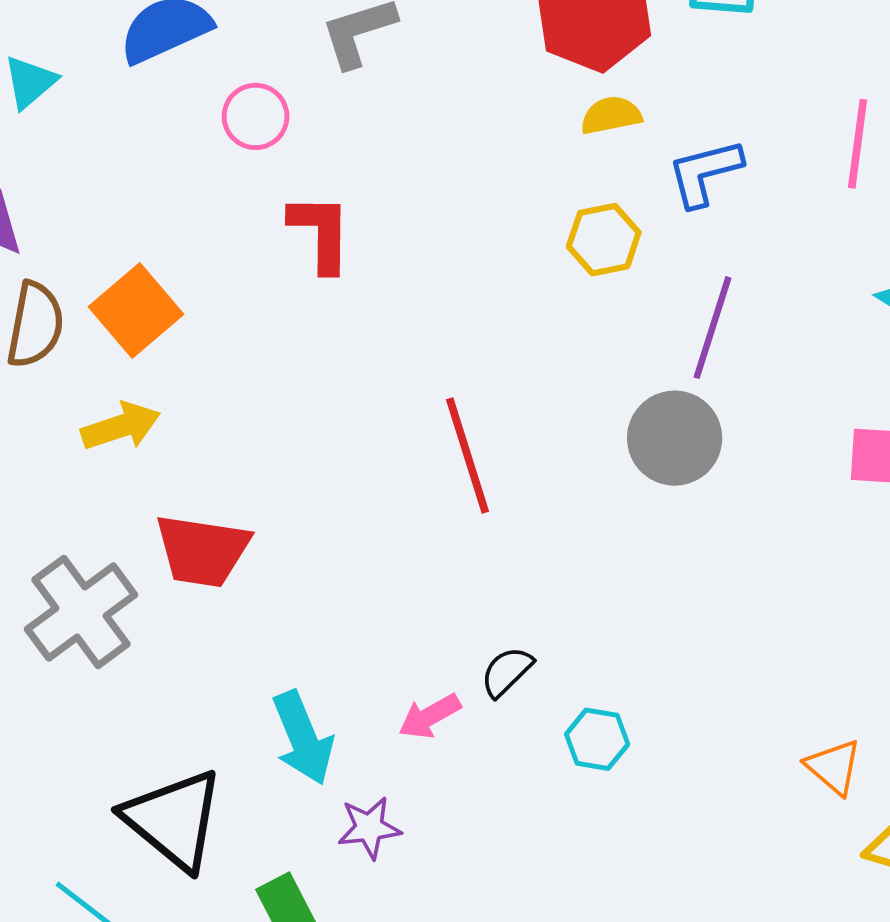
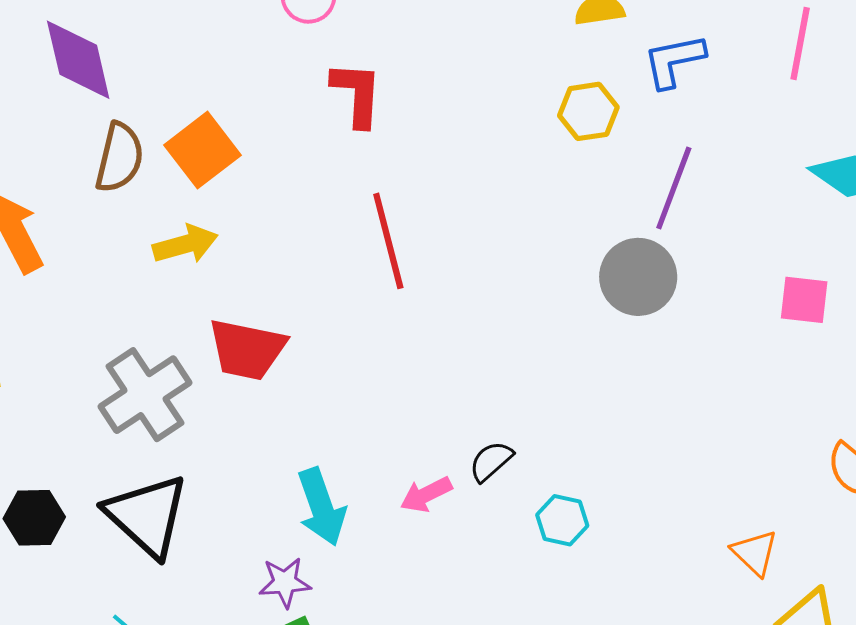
red line: (468, 456) -> (388, 241), moved
black triangle: (174, 820) -> (147, 516), moved
purple star: (369, 828) -> (285, 582), moved

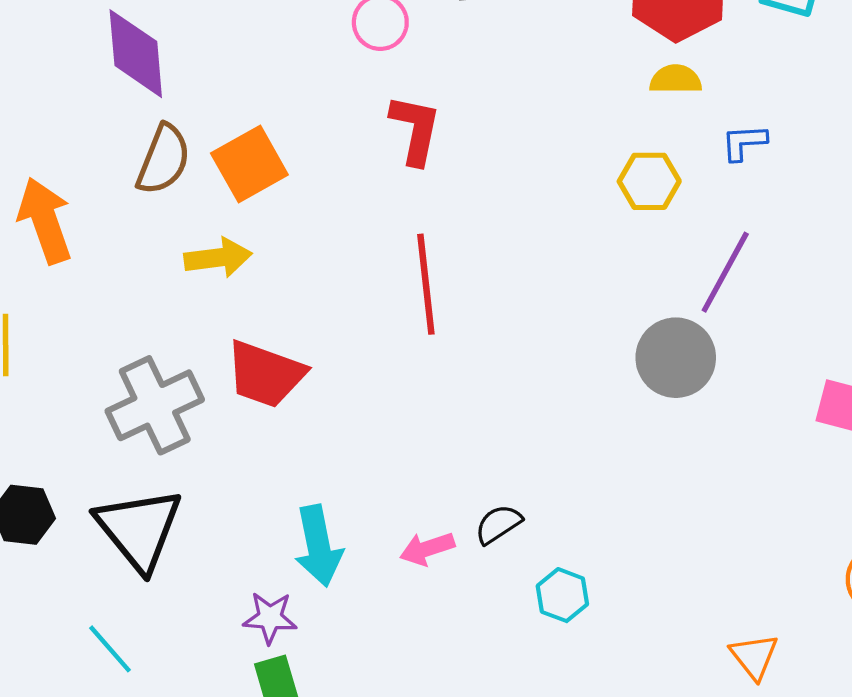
blue L-shape: (674, 61) -> (744, 142), size x0.7

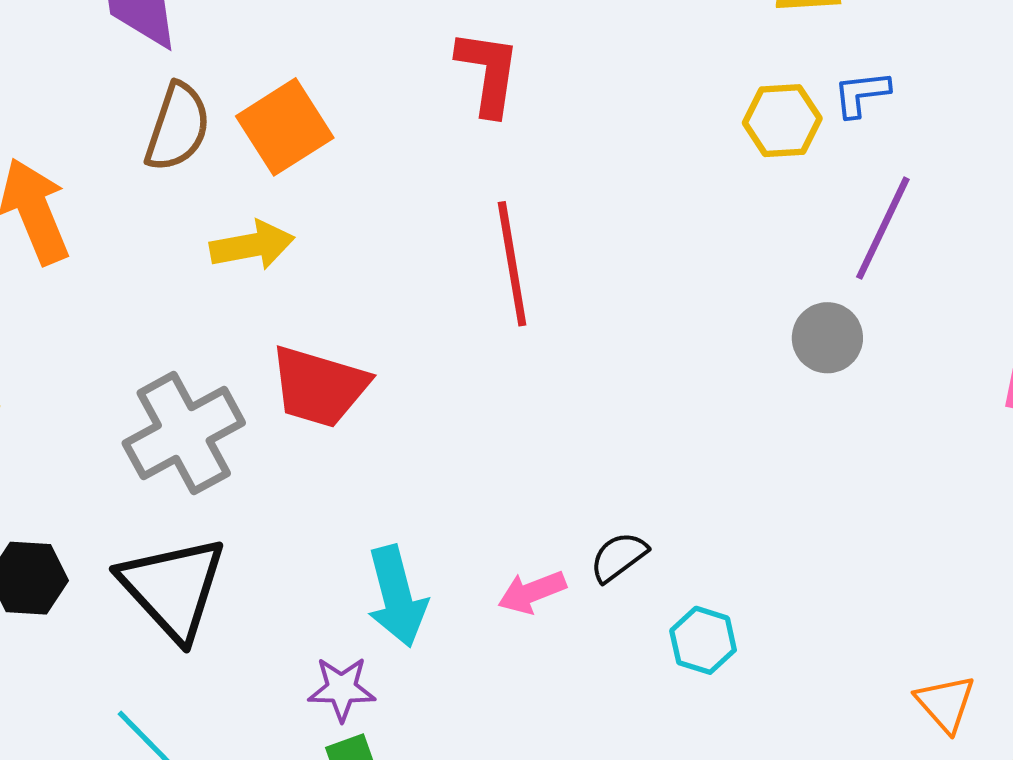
blue L-shape: (744, 142) -> (861, 94), moved
gray circle: (676, 358) -> (827, 338), size x0.7

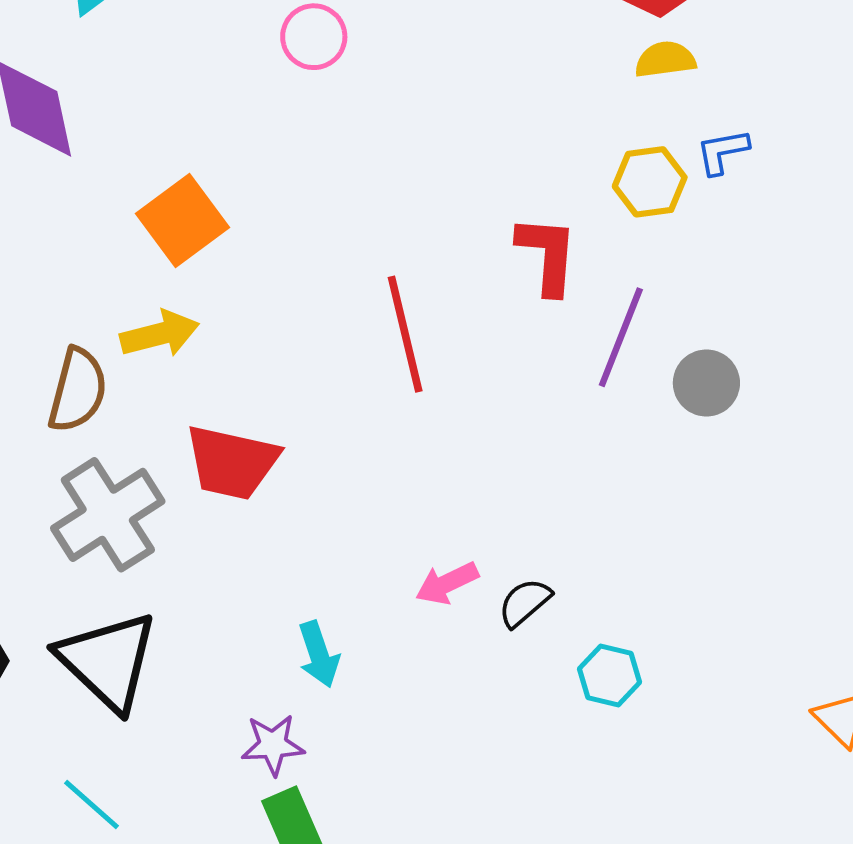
red L-shape: (488, 72) -> (547, 255), moved
brown semicircle: (178, 127) -> (78, 390), moved
purple line: (883, 228) -> (621, 337), moved
pink arrow: (532, 592) -> (447, 583), moved
cyan arrow: (397, 596) -> (319, 654), size x0.7

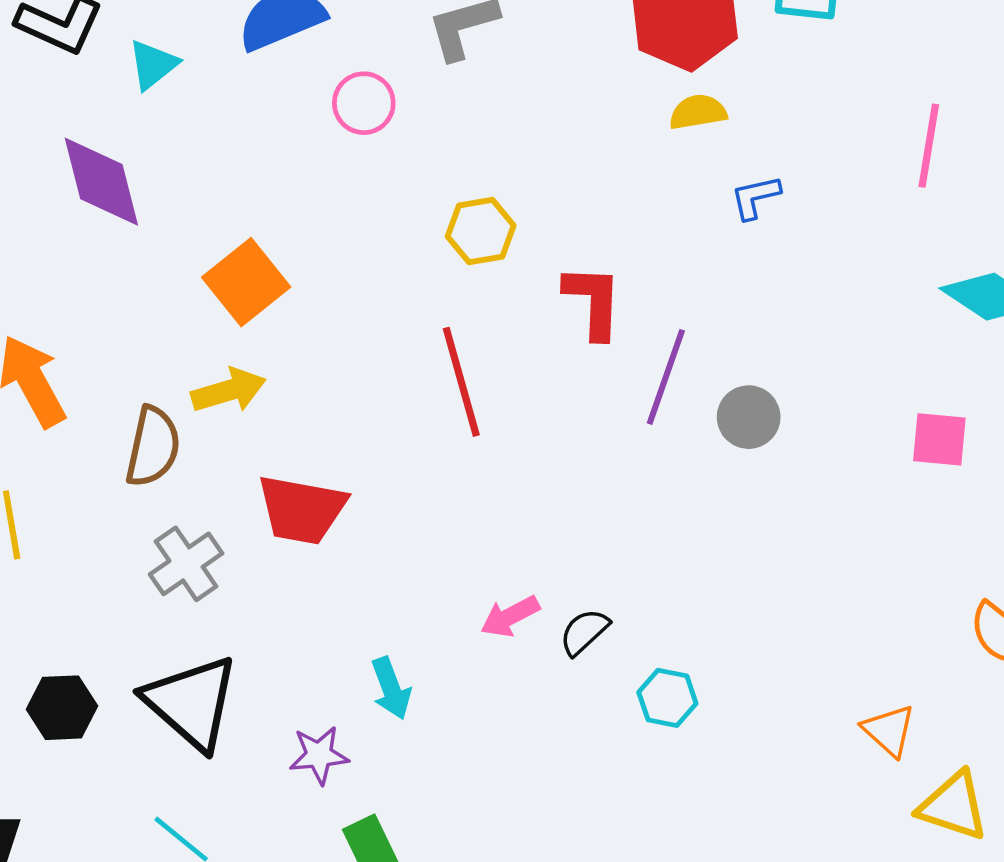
yellow hexagon: (650, 182) -> (481, 231), moved
gray cross: (108, 515) -> (186, 564), size x0.7
purple star: (273, 745) -> (319, 755), moved

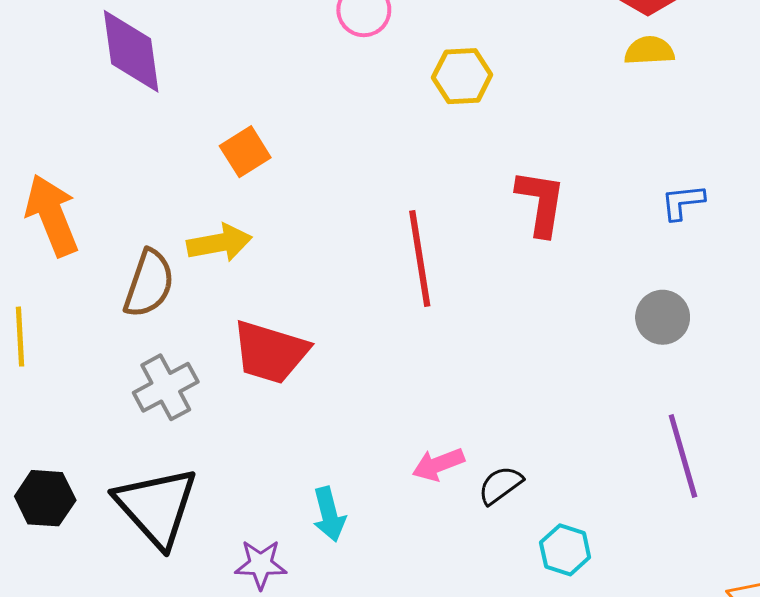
blue L-shape: (755, 197) -> (683, 202), moved
yellow hexagon: (481, 231) -> (462, 76), moved
orange square: (246, 282) -> (245, 152), size x0.7
purple line: (666, 377) -> (683, 456), moved, turned -42

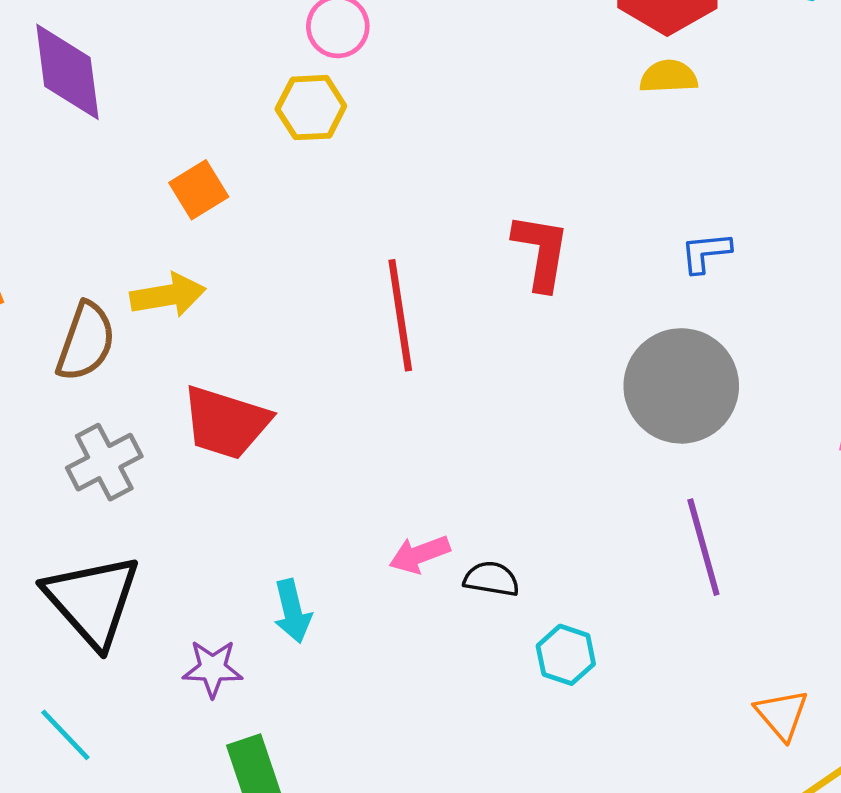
yellow hexagon: (462, 76) -> (311, 108), moved
gray circle: (663, 317) -> (681, 386), size x1.8
black semicircle: (500, 485) -> (491, 579), turned 45

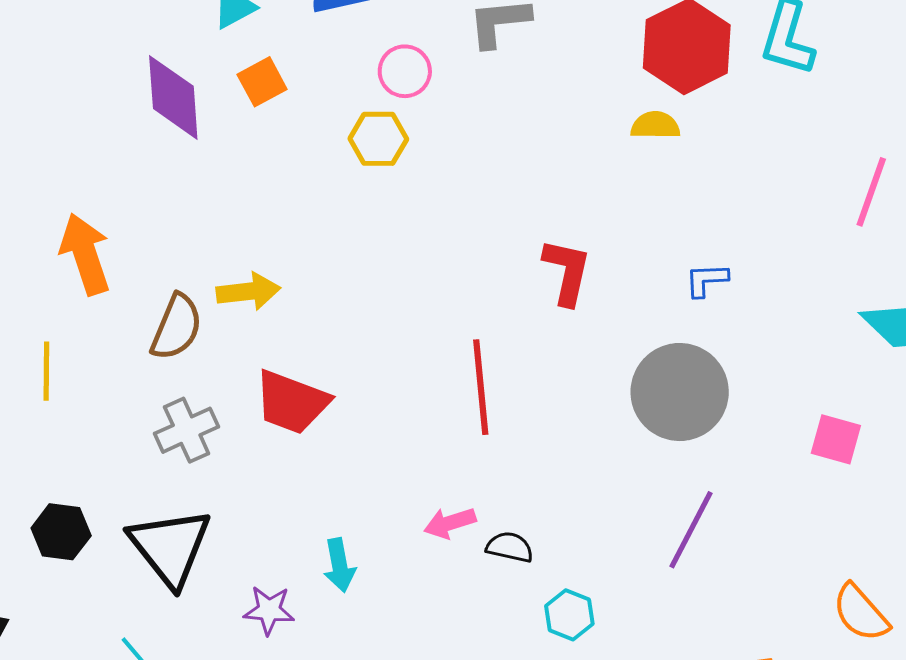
yellow semicircle: (669, 77) -> (655, 125), moved
orange square: (199, 190) -> (262, 82), moved
red line: (400, 315) -> (481, 387), moved
purple line: (703, 547) -> (691, 530), turned 40

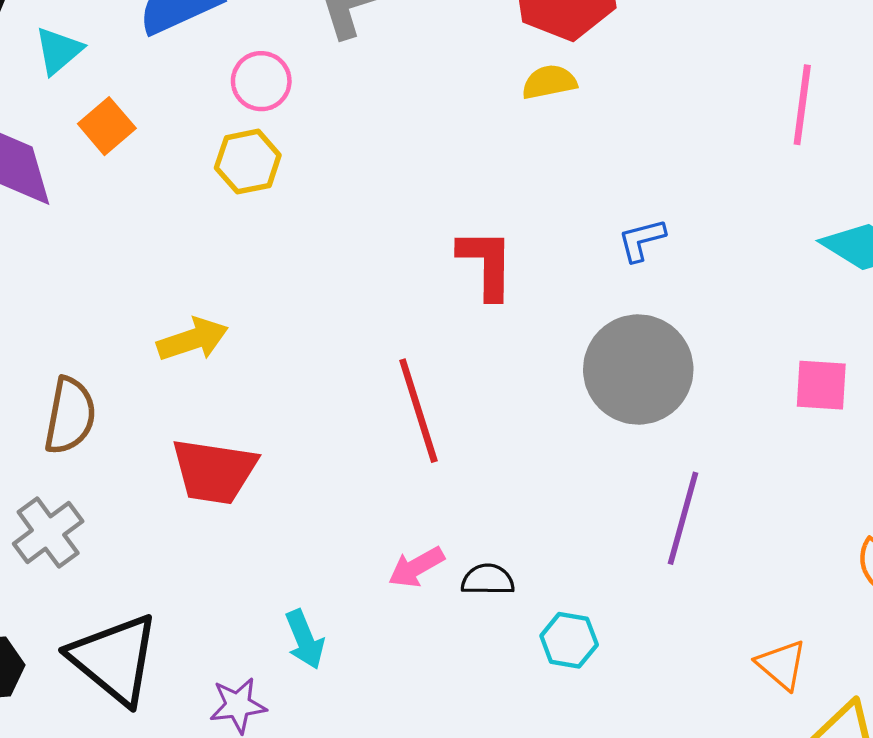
yellow arrow: (248, 291) -> (193, 339), moved
gray cross: (187, 430) -> (48, 532), moved

